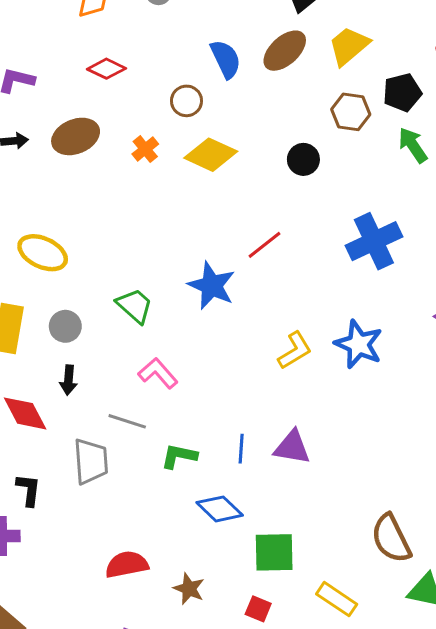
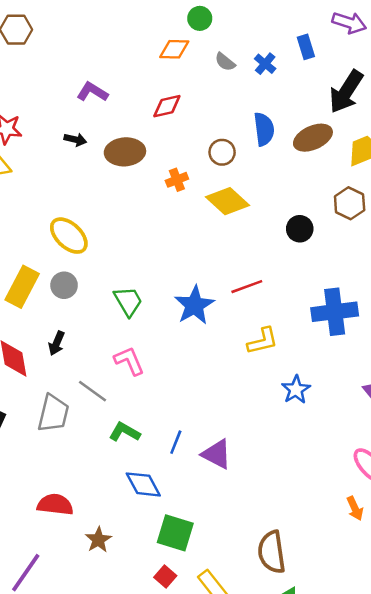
red diamond: (107, 69) -> (167, 106), turned -56
gray circle: (65, 326) -> (64, 285), moved
blue star: (359, 344) -> (296, 390), size x0.7
yellow L-shape: (295, 350) -> (263, 341), moved
red square: (258, 609) -> (165, 577), moved

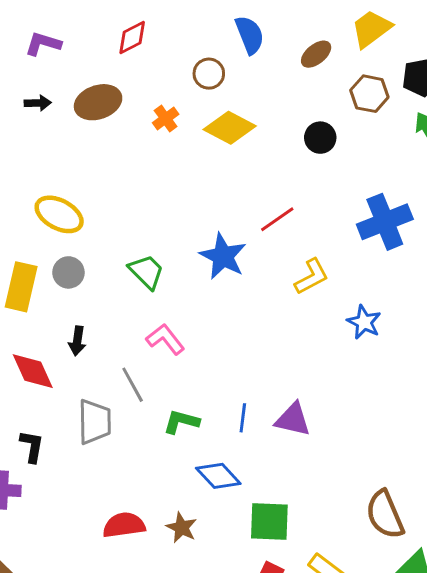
brown ellipse: (313, 138) -> (316, 54), moved, size x0.7
gray line: (92, 391) -> (133, 385), turned 40
brown star: (98, 540) -> (182, 528), moved

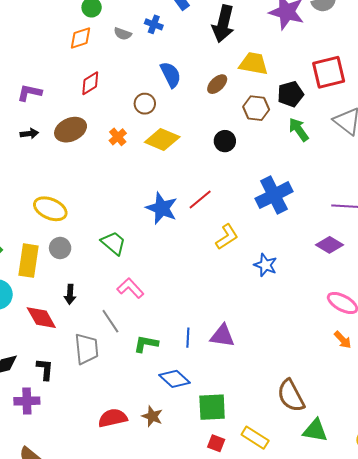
yellow trapezoid: (371, 29) -> (254, 64), turned 52
blue star: (223, 256) -> (162, 208), moved

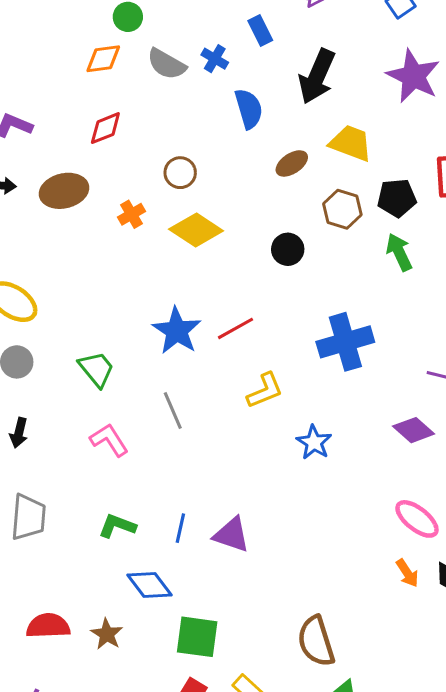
gray semicircle: (123, 34) -> (166, 64), size x1.5
blue semicircle: (171, 75) -> (249, 109), moved
gray line: (110, 321) -> (173, 411), moved

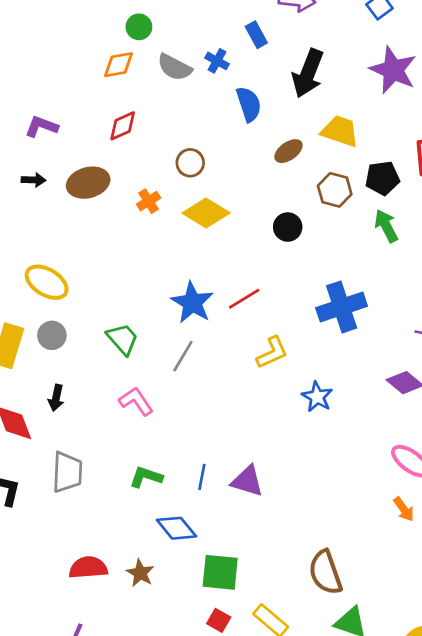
gray line: (173, 411) -> (183, 356), moved, turned 56

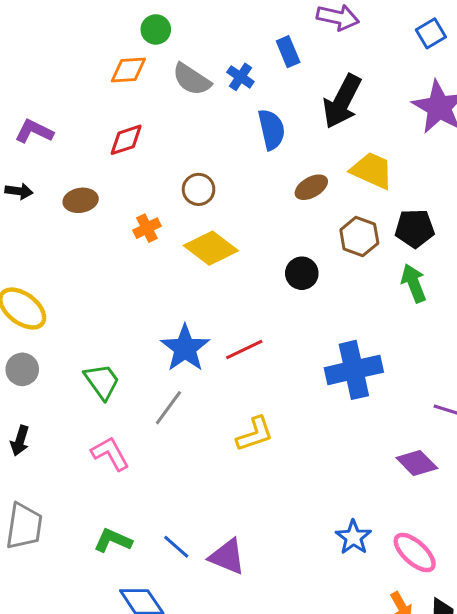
brown ellipse: (88, 183) -> (81, 200), size x0.7
yellow L-shape: (272, 353) -> (255, 434), moved
blue star: (317, 397) -> (353, 537), moved
blue line: (202, 477) -> (176, 547), turned -65

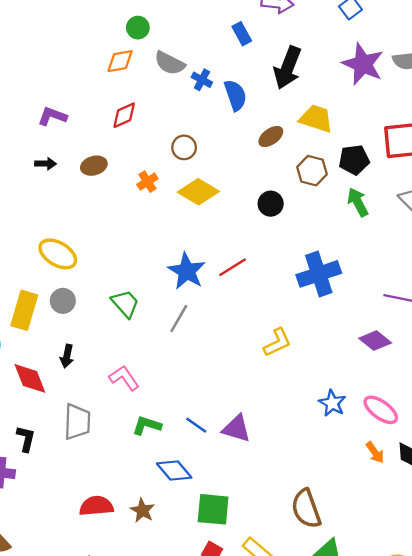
blue cross: (240, 77) -> (202, 80), moved
yellow L-shape: (255, 434) -> (277, 342), moved
pink L-shape: (110, 454) -> (124, 378), moved

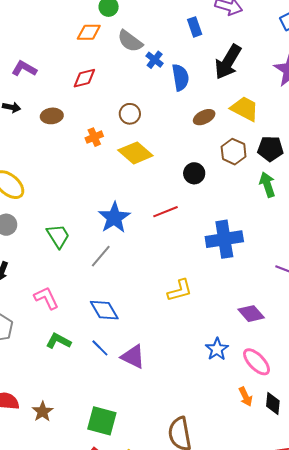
red line: (233, 267) -> (166, 212), moved
purple diamond: (375, 341) -> (251, 314), moved
blue diamond: (174, 471) -> (104, 310), moved

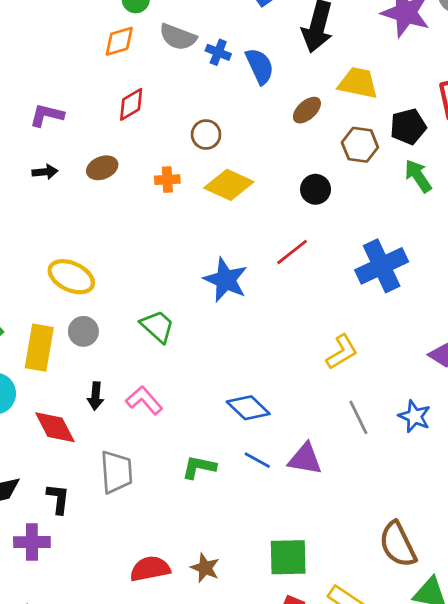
orange cross: (94, 137) -> (167, 180), turned 36
gray line: (101, 256) -> (358, 417), moved, turned -50
pink L-shape: (46, 298) -> (144, 400), moved

